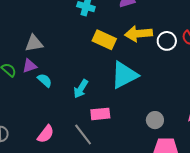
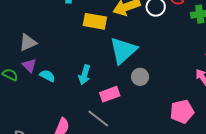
purple triangle: (30, 66) -> (29, 66), turned -42
gray circle: (155, 120) -> (140, 77), moved

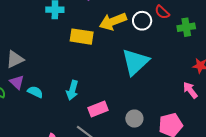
cyan triangle: (123, 50) -> (135, 62), moved
gray circle: (140, 77) -> (134, 119), moved

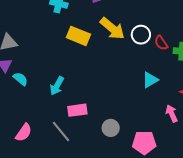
red semicircle: (162, 12) -> (161, 43), moved
yellow arrow: (113, 21) -> (112, 29), turned -132
cyan triangle: (135, 62) -> (150, 80), moved, size x0.6

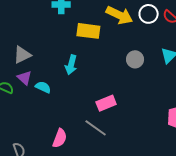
cyan arrow: (57, 86) -> (71, 65), moved
gray circle: (111, 128) -> (135, 59), moved

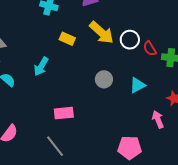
yellow rectangle: (88, 31) -> (67, 39), size x0.7
gray line: (96, 128) -> (55, 146), moved

